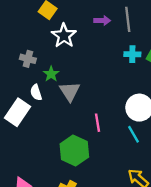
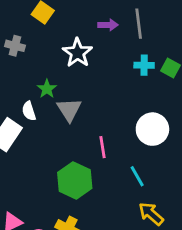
white star: (64, 36) -> (77, 53), moved
gray cross: (28, 59) -> (15, 46), moved
cyan line: (134, 134) -> (137, 176), moved

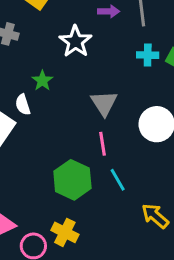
gray triangle: (69, 110) -> (104, 103), moved
cyan line: (137, 176) -> (118, 180), moved

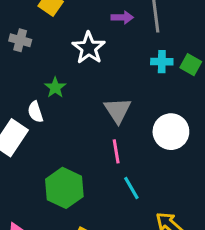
green hexagon: (72, 180) -> (64, 188), moved

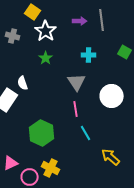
white star: (89, 48) -> (46, 31), moved
cyan cross: (162, 62) -> (89, 55), moved
green star: (55, 87) -> (46, 58), moved

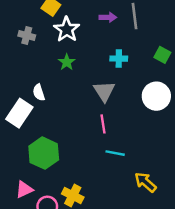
white circle: (112, 96) -> (156, 96), moved
green hexagon: (42, 133) -> (44, 153), moved
cyan line: (86, 133) -> (115, 153), turned -49

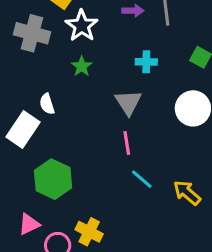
gray cross: (27, 36) -> (32, 33), size x1.6
cyan line: (115, 153) -> (142, 179), turned 30
yellow arrow: (145, 182) -> (187, 193), moved

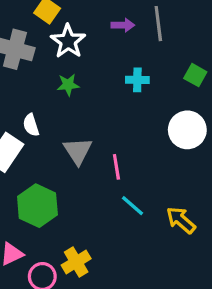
green star: (82, 66) -> (68, 85), turned 30
gray triangle: (128, 102) -> (78, 151), moved
yellow cross: (89, 232) -> (76, 262), turned 32

